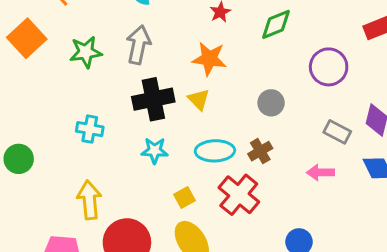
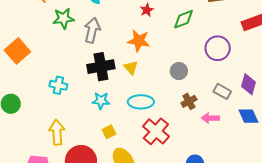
orange square: (27, 38) -> (17, 51), moved
green star: (86, 52) -> (63, 18), moved
brown cross: (260, 151) -> (189, 101), moved
yellow square: (185, 197) -> (109, 132), moved

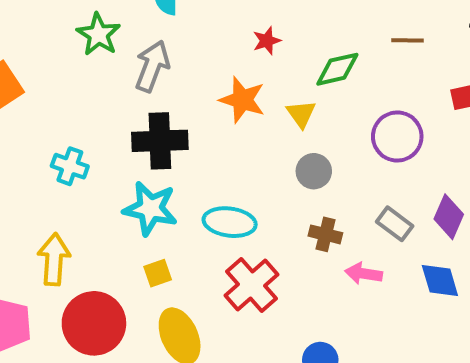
green star: (63, 18) -> (98, 34), turned 30
yellow triangle: (131, 68) -> (301, 114), moved
cyan star: (101, 101) -> (150, 209), size x1.5
brown cross: (189, 101) -> (325, 234), turned 35

